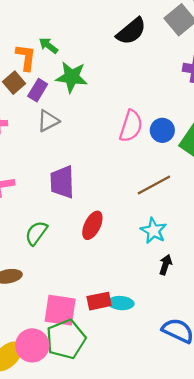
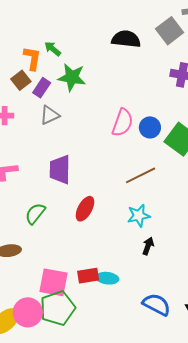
black semicircle: (131, 31) -> (126, 39), turned -136
cyan star: (154, 231) -> (139, 216), turned 30

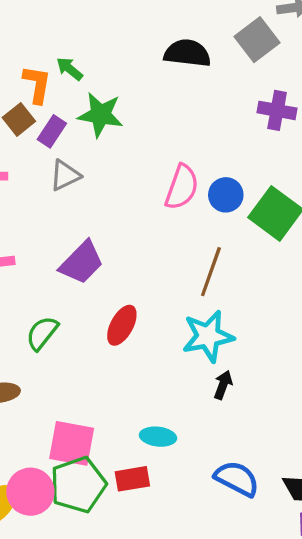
purple trapezoid: (60, 170) -> (82, 263), turned -136
brown line: (141, 175) -> (211, 272), turned -44
cyan star: (139, 216) -> (208, 336), size x1.4
red rectangle: (88, 276) -> (132, 479), moved

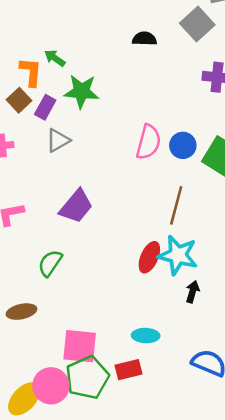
black semicircle: (187, 53) -> (144, 39), size x0.7
red ellipse: (122, 325) -> (149, 257), moved
cyan star: (208, 336) -> (178, 255), turned 30

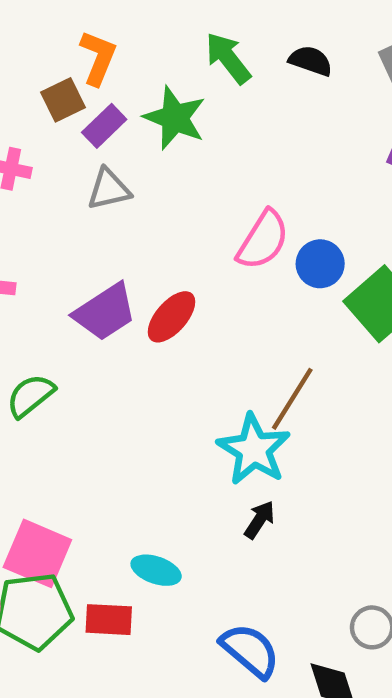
green arrow: (55, 58) -> (228, 58), moved, size x1.4
brown line: (176, 205) -> (292, 399), moved
red ellipse: (149, 257) -> (171, 317), moved

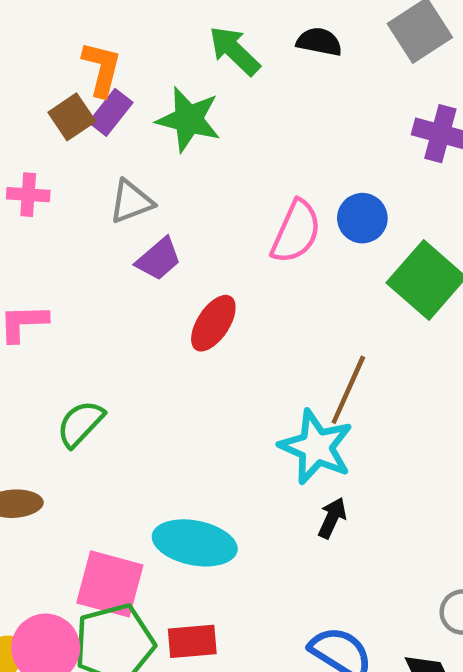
purple rectangle: (104, 126) -> (111, 112), moved
blue circle: (320, 264) -> (362, 218), moved
purple trapezoid: (105, 312) -> (159, 259), moved, size x0.7
cyan ellipse: (156, 570) -> (195, 543), moved, size x1.6

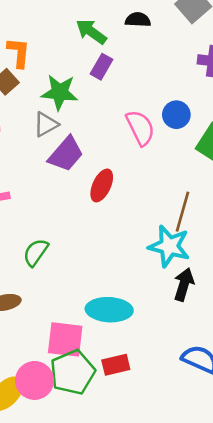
purple rectangle: (111, 112) -> (102, 67), moved
green star: (189, 119) -> (60, 92), moved
pink semicircle: (296, 232) -> (140, 128), turned -42
purple trapezoid: (159, 259) -> (66, 154), size x1.4
black arrow: (332, 518) -> (184, 285), size x1.4

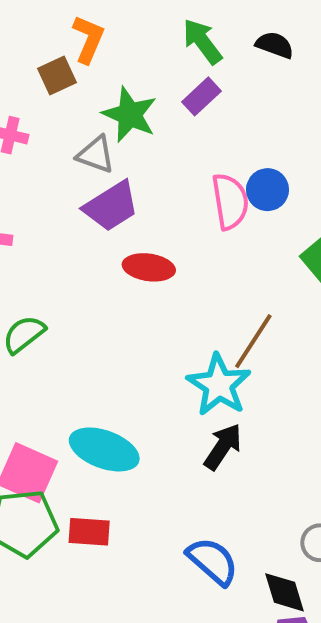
blue circle: (176, 115) -> (268, 190), moved
gray triangle: (46, 124) -> (96, 155), turned 32
red ellipse: (102, 185) -> (149, 267), turned 56

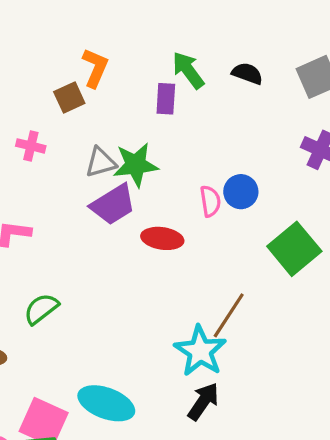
purple rectangle: (201, 96) -> (166, 99), moved, turned -44
green star: (130, 115) -> (136, 165), moved, turned -30
gray triangle: (96, 155) -> (101, 162), turned -36
pink semicircle: (230, 201) -> (210, 201), size x0.7
red ellipse: (149, 267) -> (162, 238), moved

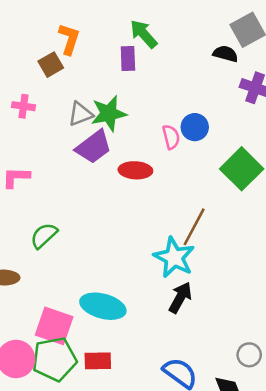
black semicircle: (247, 73) -> (225, 54), moved

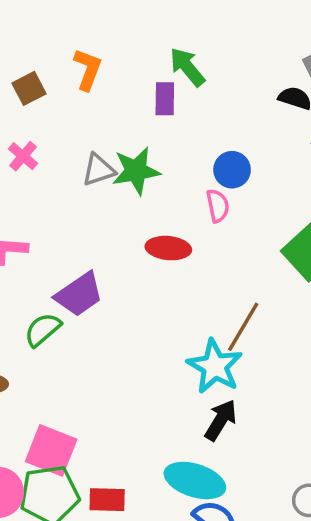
brown square: (51, 65) -> (29, 88), moved
pink cross: (23, 106) -> (23, 156), turned 30
blue circle: (195, 127) -> (232, 170), moved
purple trapezoid: (94, 147) -> (79, 294), moved
cyan ellipse: (103, 306) -> (195, 480), moved

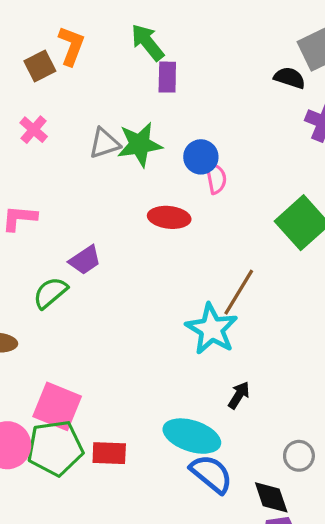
green arrow: (187, 67) -> (147, 42), moved
orange L-shape: (88, 69) -> (71, 46), moved
blue circle: (232, 170) -> (201, 157), moved
purple trapezoid: (79, 294) -> (85, 260), size x0.7
black arrow: (221, 420) -> (239, 395), moved, size x0.7

